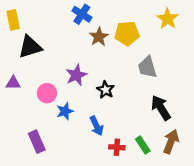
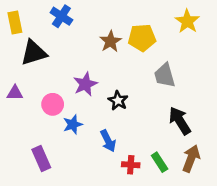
blue cross: (82, 14) -> (61, 16), moved

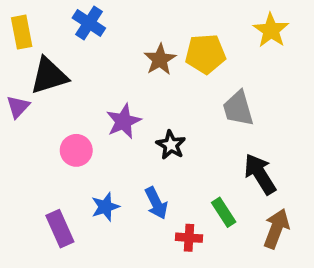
purple triangle: (15, 93) -> (18, 107), moved, turned -48
blue star: (73, 124) -> (105, 207), moved
green rectangle: (160, 162) -> (224, 212), moved

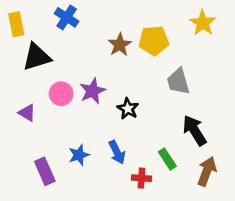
purple triangle: (18, 107) -> (27, 113), moved, turned -42
pink circle: (76, 150) -> (61, 94), moved

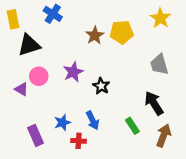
gray trapezoid: (178, 81) -> (159, 64), moved
pink circle: (61, 94) -> (39, 76), moved
red cross: (141, 178) -> (79, 141), moved

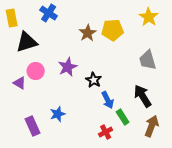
blue arrow: (93, 120) -> (108, 100), moved
red cross: (79, 141) -> (106, 132), moved, turned -32

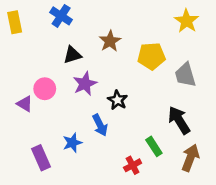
yellow pentagon: (113, 30) -> (151, 56), moved
black triangle: (27, 42) -> (72, 55), moved, size x0.7
blue arrow: (108, 100) -> (100, 125), moved

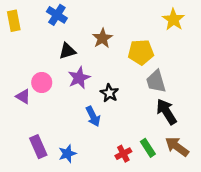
gray trapezoid: (185, 75) -> (156, 81), moved
blue star: (72, 143) -> (67, 154), moved
green rectangle: (154, 146) -> (148, 148), moved
brown arrow: (190, 158) -> (177, 147), turned -75

